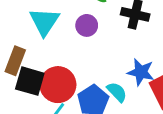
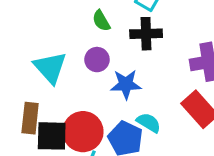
blue star: (141, 72) -> (126, 84), moved

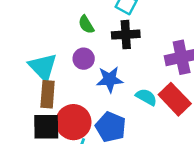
brown rectangle: (30, 118) -> (48, 94), moved
cyan semicircle: (149, 123) -> (146, 97), moved

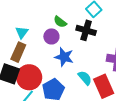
green semicircle: (86, 25) -> (60, 22), moved, turned -40
cyan triangle: (43, 67) -> (22, 32), size x0.6

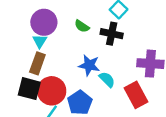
purple circle: (51, 36) -> (44, 22), moved, size x1.5
cyan semicircle: (85, 78) -> (107, 79), moved

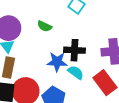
black cross: (112, 34) -> (75, 50), moved

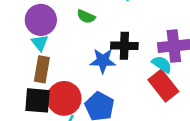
cyan semicircle: (76, 72) -> (162, 64), moved

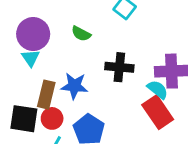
blue star: (103, 61) -> (74, 86), moved
brown rectangle: (42, 69) -> (46, 95), moved
red circle: (64, 98) -> (52, 118), size x0.6

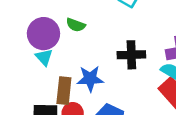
green semicircle: (81, 34) -> (76, 25), moved

